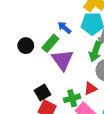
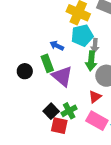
green rectangle: (50, 43) -> (47, 63), turned -48
green cross: (72, 98) -> (69, 111), moved

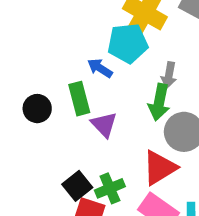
cyan pentagon: (82, 36) -> (128, 43), moved
purple triangle: (62, 76) -> (104, 125), size x0.7
red triangle: (95, 97) -> (160, 168), size x1.5

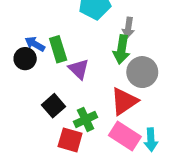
blue arrow: (100, 68) -> (35, 44), moved
black square: (77, 186) -> (53, 106), moved

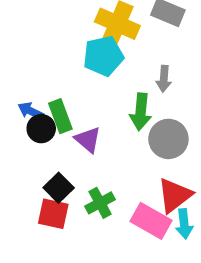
gray arrow: (128, 28) -> (164, 79), moved
black circle: (25, 59) -> (41, 129), moved
red triangle: (124, 101) -> (175, 195), moved
red square: (70, 140) -> (53, 214), moved

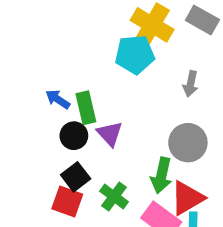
green arrow: (141, 112) -> (161, 175), moved
black circle: (41, 129) -> (74, 136), moved
green cross: (100, 203) -> (114, 196), turned -32

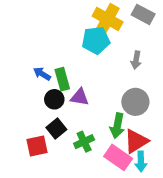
purple triangle: (110, 134) -> (80, 97), turned -36
green cross: (114, 196) -> (84, 142), turned 30
red square: (67, 202) -> (37, 146), moved, turned -30

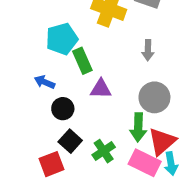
cyan pentagon: (96, 40) -> (62, 39), moved
green rectangle: (62, 79) -> (82, 61), moved
purple triangle: (80, 97) -> (101, 89), moved

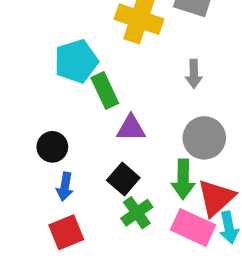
blue arrow: (45, 82) -> (65, 187), moved, turned -102
black circle: (63, 109) -> (52, 147), moved
black square: (70, 141) -> (123, 179), moved

